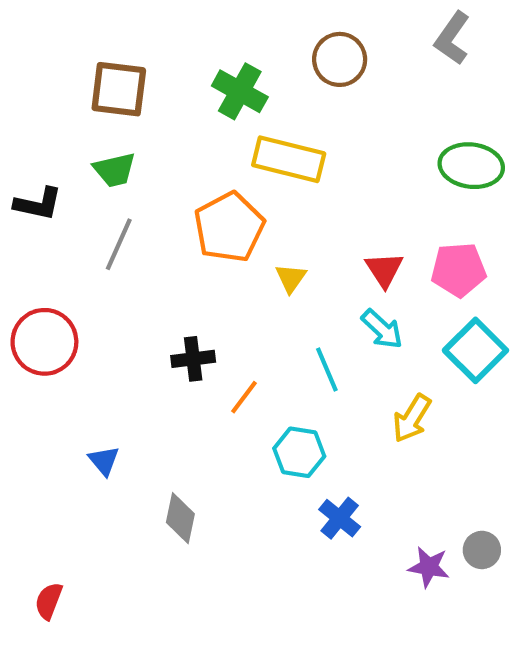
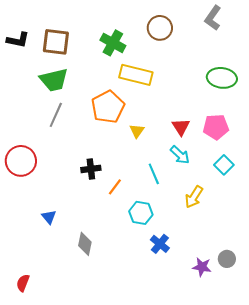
green trapezoid: (115, 170) -> (54, 80), size x1.4
black L-shape: (38, 204) -> (18, 40), moved
cyan square: (476, 350) -> (224, 165), size x0.7

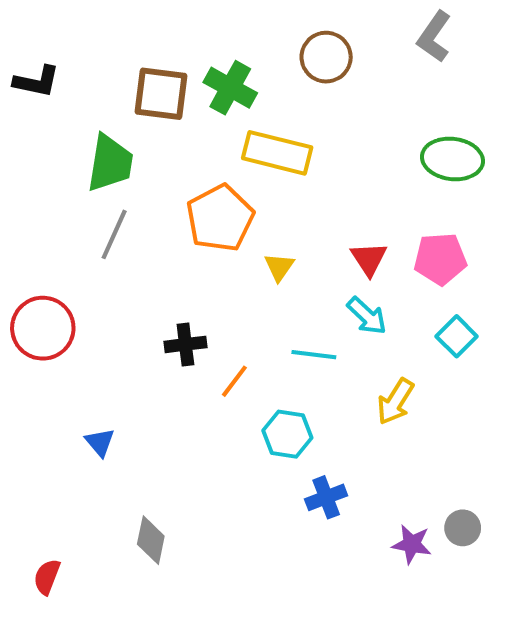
brown square: (56, 42) -> (161, 94), moved
green trapezoid: (54, 80) -> (110, 163), turned -68
cyan line: (154, 174) -> (314, 355), turned -60
gray diamond: (85, 244) -> (151, 540), moved
blue cross: (160, 244) -> (326, 497), turned 30

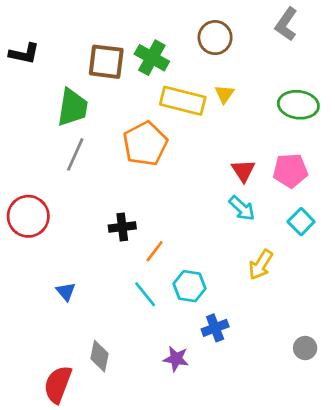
yellow triangle: (279, 267) -> (224, 94), moved
cyan line: (314, 355) -> (145, 294), moved, turned 44
purple star: (412, 544) -> (176, 359), moved
red semicircle: (47, 577) -> (58, 384), moved, size x1.6

